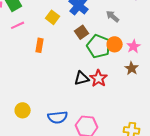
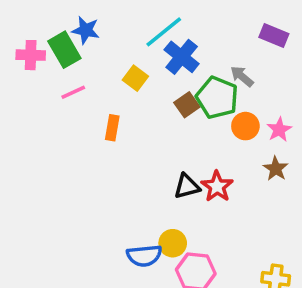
green pentagon: (99, 46) -> (217, 98), moved
yellow circle: (23, 110) -> (173, 243), moved

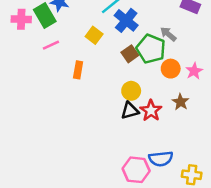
brown star: (276, 169) -> (181, 102), moved
yellow circle: (173, 243) -> (131, 91), moved
blue semicircle: (144, 256) -> (161, 159), moved

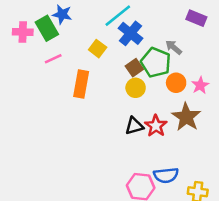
orange rectangle: (78, 70) -> (81, 84), size x1.5
yellow circle: (131, 91) -> (136, 88), moved
brown star: (181, 102) -> (186, 117), size x1.6

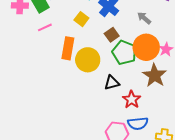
green pentagon: (156, 62) -> (124, 52), moved
orange circle: (176, 83) -> (146, 47), size x1.6
yellow circle: (136, 88) -> (88, 60), moved, size x1.5
red star: (156, 126) -> (132, 99), moved

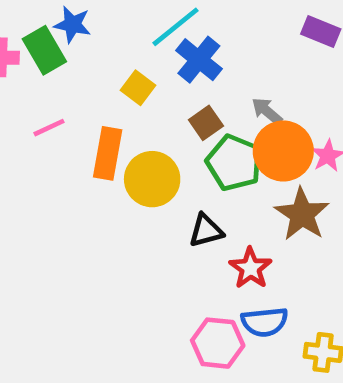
gray arrow: (144, 18) -> (267, 111), moved
pink line: (45, 27) -> (49, 128), moved

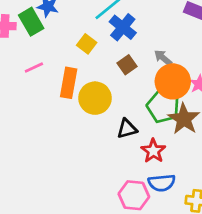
green pentagon: (234, 163) -> (163, 106), moved

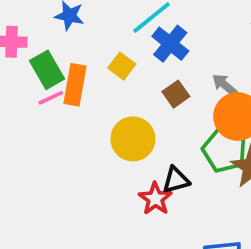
green rectangle: (31, 22) -> (47, 70), moved
orange rectangle: (69, 83) -> (75, 85), moved
red star: (153, 151) -> (155, 199), moved

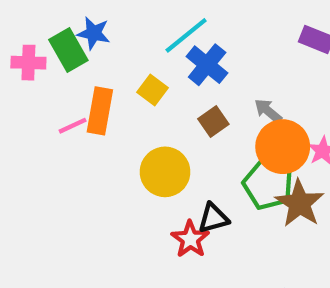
green rectangle: (47, 70) -> (68, 50), moved

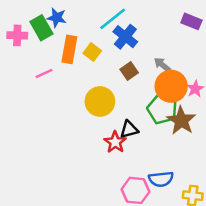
orange rectangle: (100, 111) -> (69, 49), moved

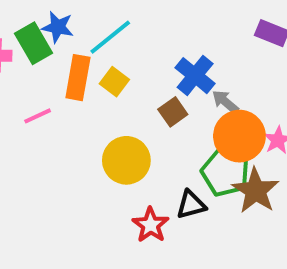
cyan line: (113, 19) -> (110, 37), moved
blue cross: (125, 37) -> (195, 76), moved
black triangle: (129, 129) -> (191, 205), moved

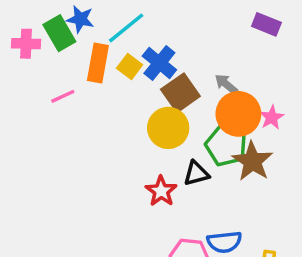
blue cross: (195, 76) -> (159, 63), moved
brown square: (173, 112) -> (180, 93), size x1.5
yellow circle: (126, 160) -> (168, 128), moved

